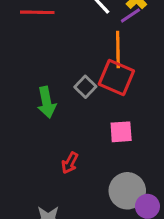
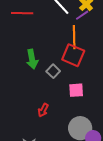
gray square: (85, 87) -> (53, 71), moved
green arrow: (47, 102) -> (32, 59), moved

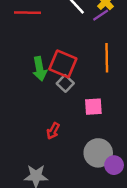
orange line: (74, 37) -> (107, 58), moved
red square: (73, 55) -> (63, 64), moved

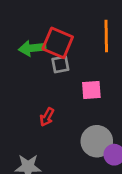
green arrow: (40, 69) -> (32, 48), turned 95
gray square: (65, 83) -> (60, 64), turned 35

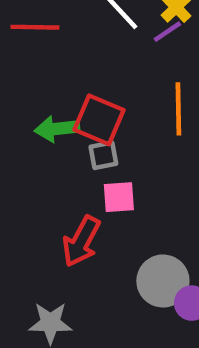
pink square: (91, 90) -> (119, 197), moved
red arrow: (47, 117) -> (81, 241), size x1.6

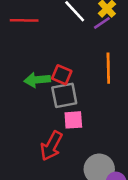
red square: (99, 120) -> (62, 75), size x0.7
gray square: (103, 155) -> (64, 95), size x1.5

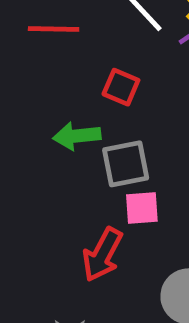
red square: (62, 75) -> (121, 87), moved

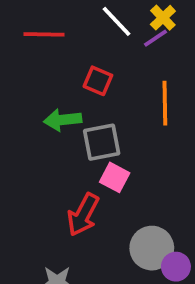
pink square: (142, 208) -> (115, 177), turned 32

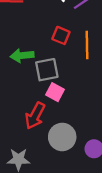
red square: (98, 81) -> (61, 35), moved
gray circle: (152, 248) -> (62, 137), moved

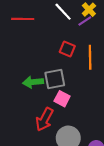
green arrow: (22, 56) -> (33, 82), moved

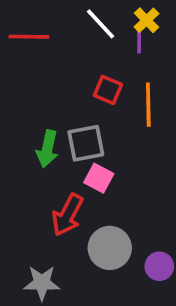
purple line: (85, 21) -> (139, 40), turned -56
green arrow: (33, 82) -> (47, 149), turned -72

